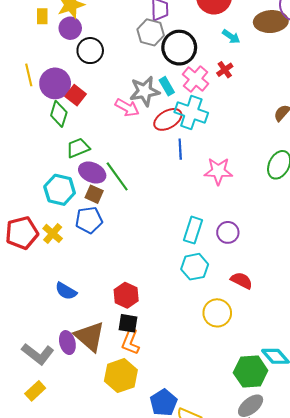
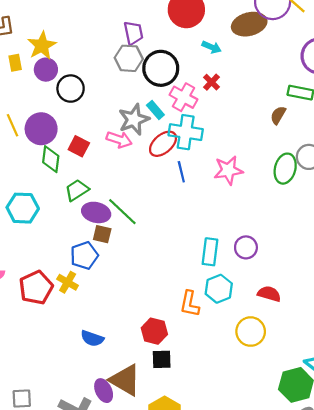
red square: (76, 95) -> (79, 146), moved
pink star: (218, 171) -> (228, 170), moved
cyan hexagon: (60, 190) -> (23, 208), moved
blue pentagon: (89, 220) -> (84, 255), moved
orange L-shape: (130, 342) -> (190, 304), moved

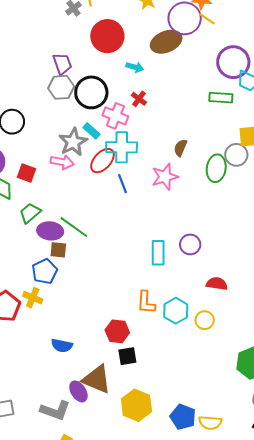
brown semicircle: (278, 115) -> (180, 148), moved
cyan hexagon: (219, 289) -> (176, 311), moved
yellow circle: (251, 332) -> (205, 320), size x0.7

